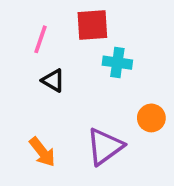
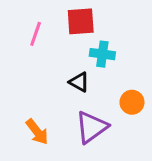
black triangle: (53, 80) -> (79, 82), moved

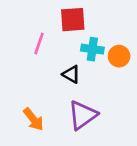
pink line: (36, 34) -> (39, 43), moved
orange circle: (132, 102) -> (119, 56), moved

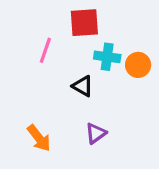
purple triangle: (83, 115) -> (96, 133), size x0.6

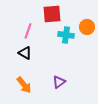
orange circle: (138, 65) -> (87, 27), moved
black triangle: (83, 86) -> (25, 53), moved

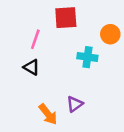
cyan cross: (66, 35) -> (87, 57), moved
orange arrow: (24, 85) -> (48, 114), moved

